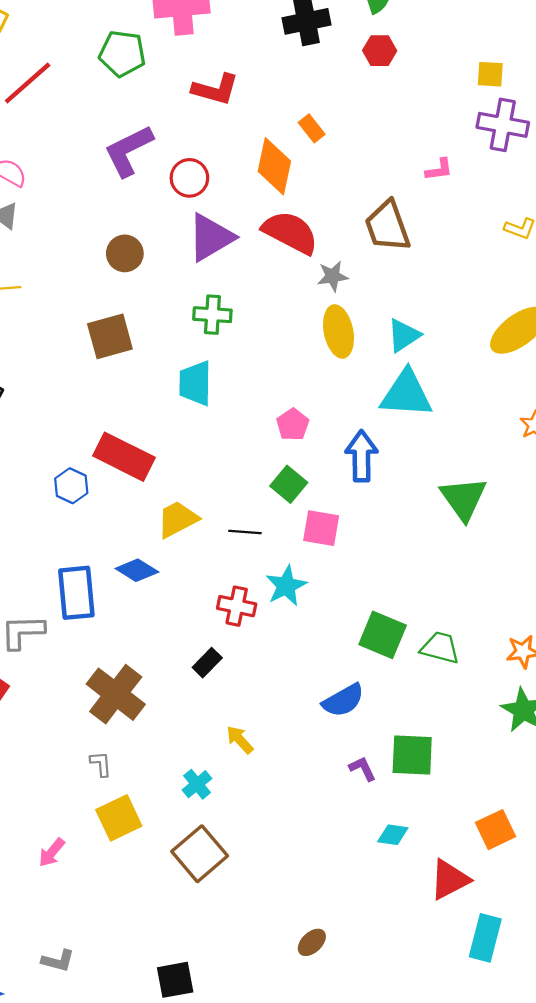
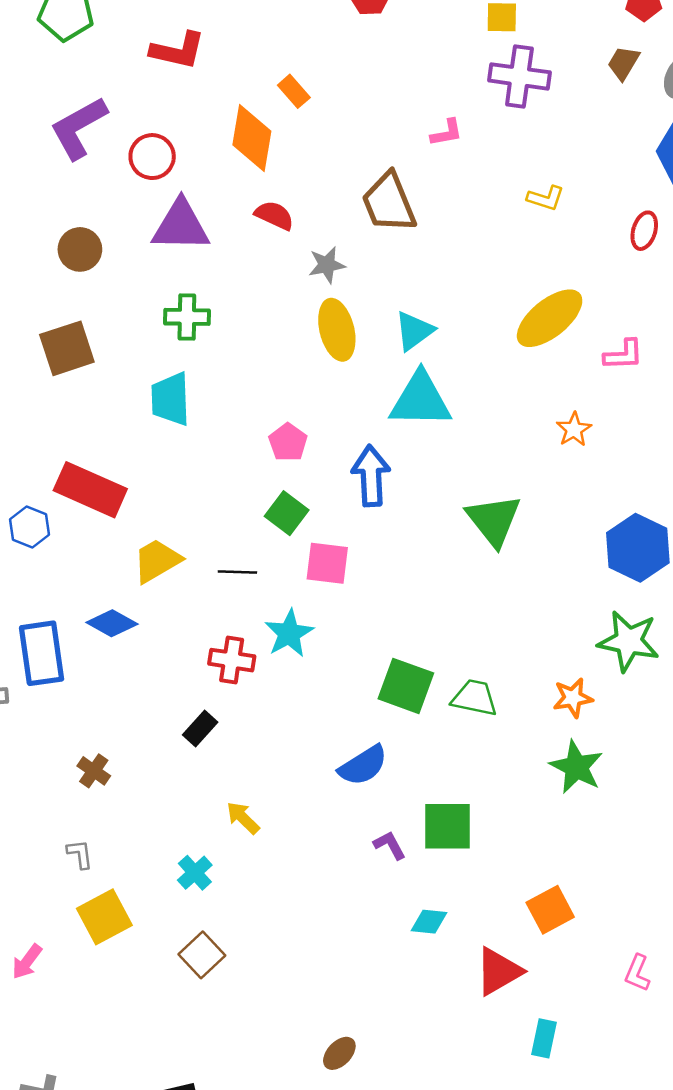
red semicircle: (290, 232) -> (274, 215), size x0.6
purple triangle: (211, 237) -> (181, 226), turned 34
brown cross: (116, 694) -> (94, 771), size x0.5
brown square: (200, 854) -> (202, 955), size x0.7
cyan rectangle: (485, 938) -> (544, 1038), size x0.7

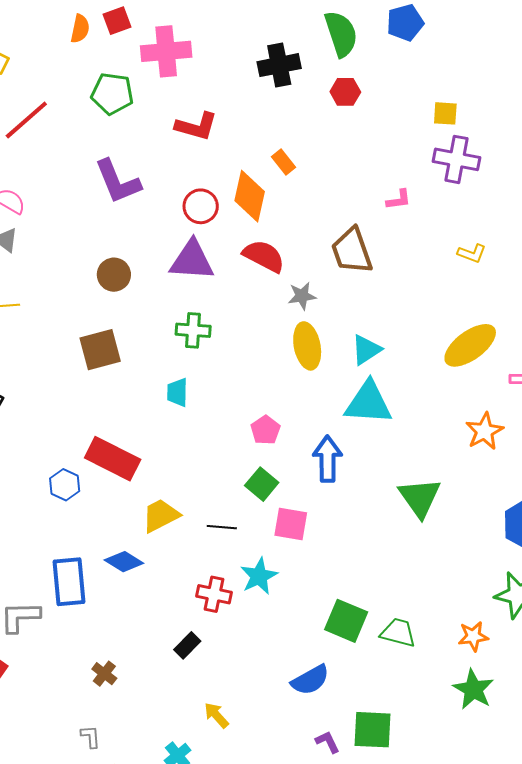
purple L-shape: (79, 128) -> (118, 182), turned -86
red circle: (152, 157) -> (201, 206), moved
red semicircle: (274, 215) -> (264, 256), size x1.4
cyan trapezoid: (170, 399) -> (177, 392), size x0.7
orange star: (574, 429) -> (484, 431), size x1.4

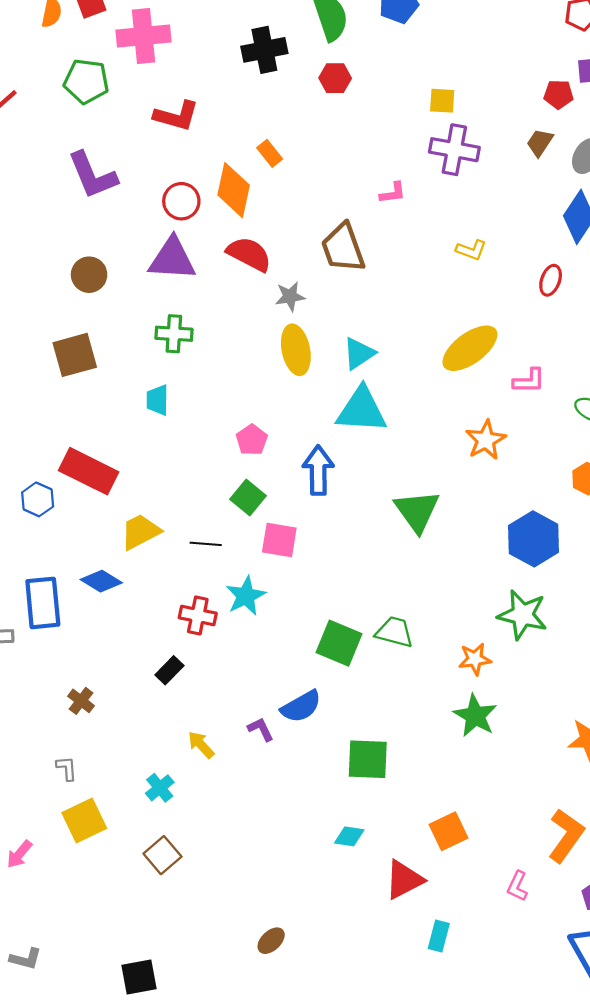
green trapezoid: (398, 633) -> (394, 632), moved
purple L-shape: (328, 742) -> (261, 729), moved

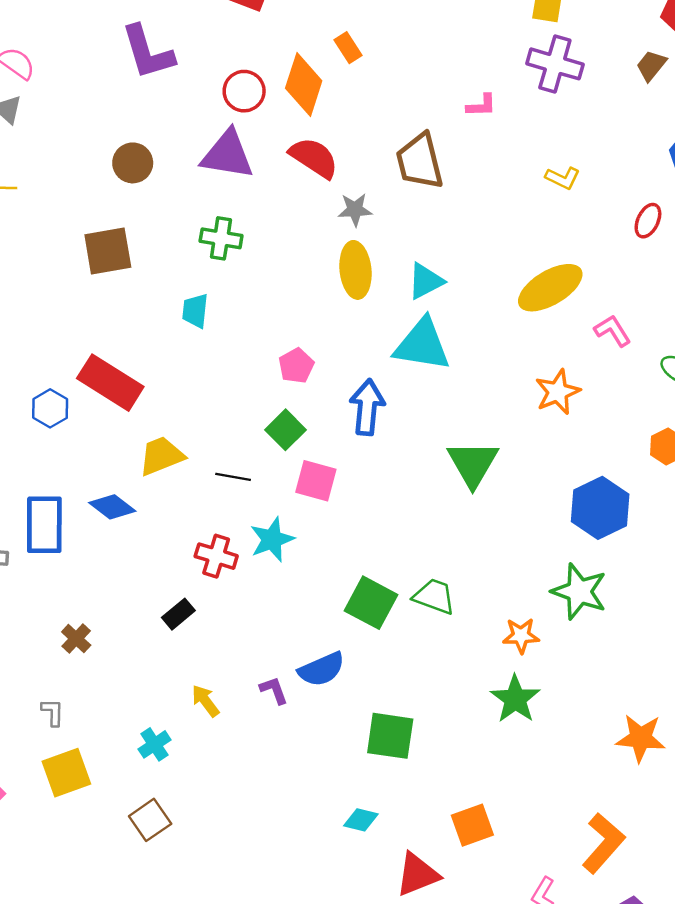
pink L-shape: (529, 381) -> (613, 331), turned -128

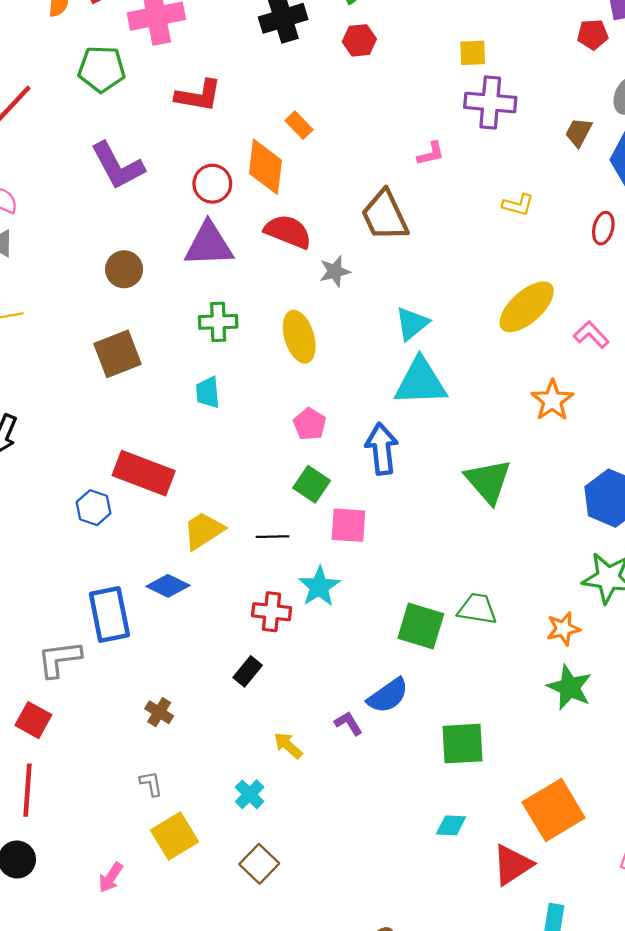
brown trapezoid: (651, 66) -> (579, 132), moved
yellow ellipse: (356, 270) -> (299, 337), moved
orange square: (472, 825) -> (554, 810), size x1.5

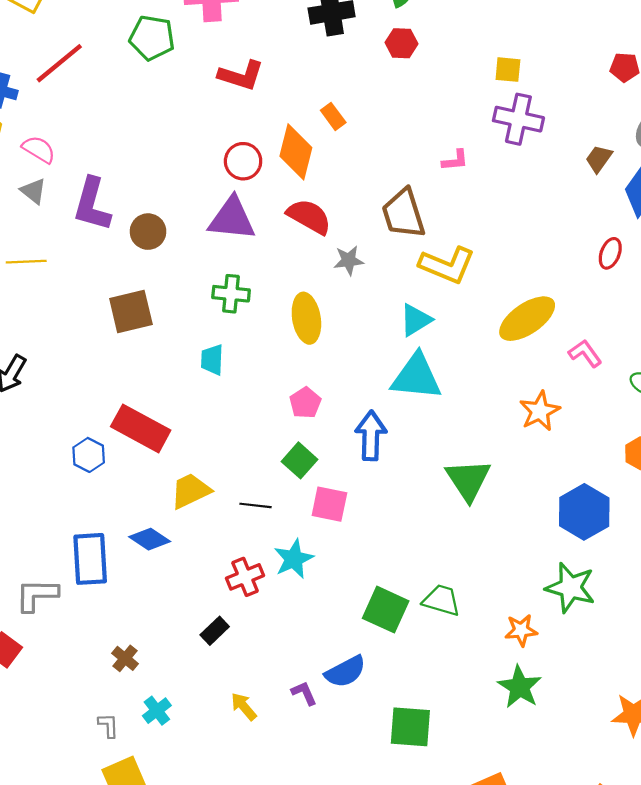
purple L-shape: (118, 166) -> (92, 204), moved, turned 36
yellow L-shape: (518, 205) -> (447, 265), moved, size x1.8
red cross: (272, 612) -> (245, 577), turned -36
cyan cross: (250, 794) -> (157, 711), moved

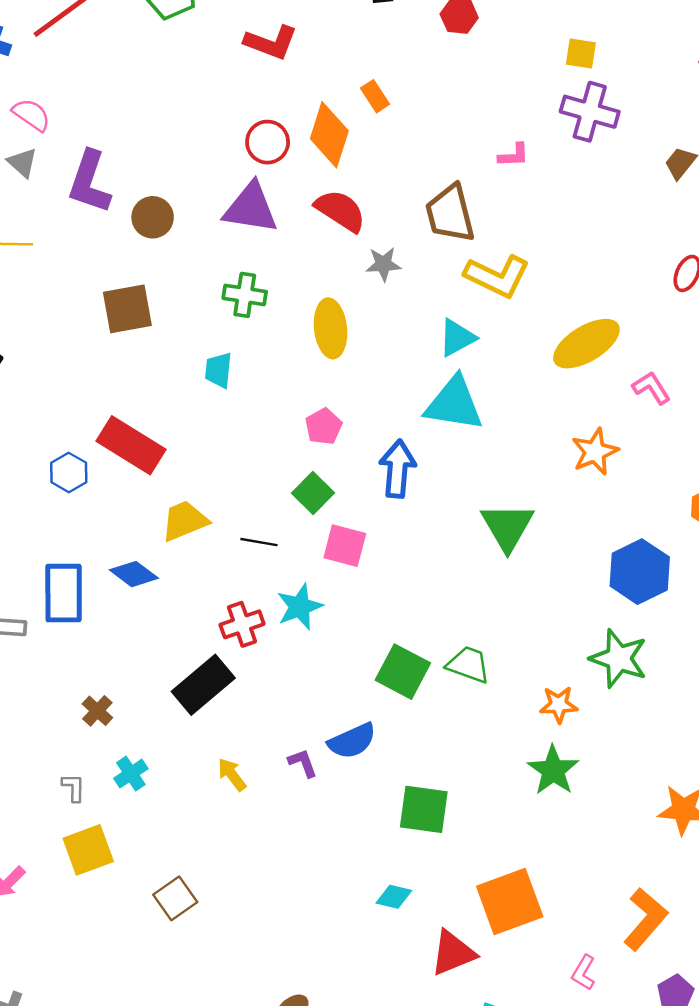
black rectangle: (215, 631) -> (203, 685), size x1.8

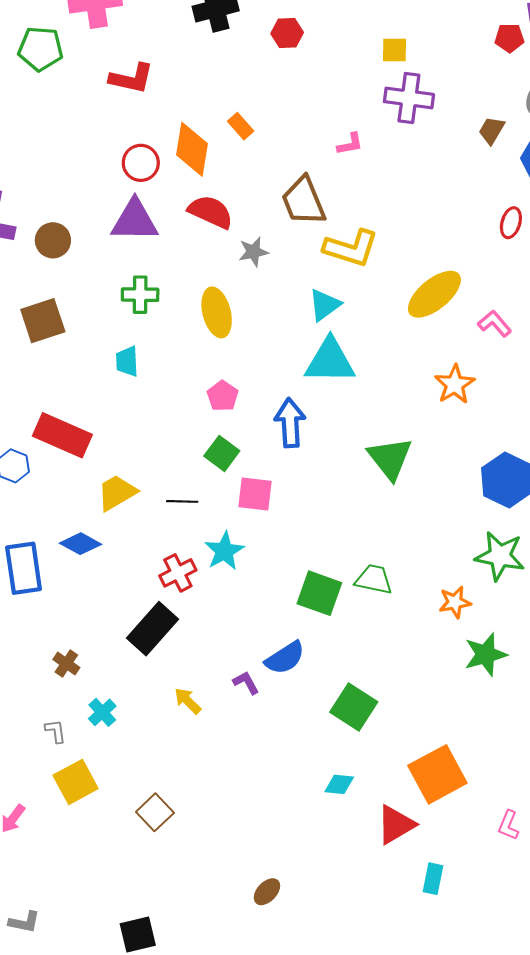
orange rectangle: (375, 96) -> (241, 126), moved
green star: (553, 770) -> (486, 655), moved, turned 30
green square: (424, 809) -> (354, 707), turned 33

